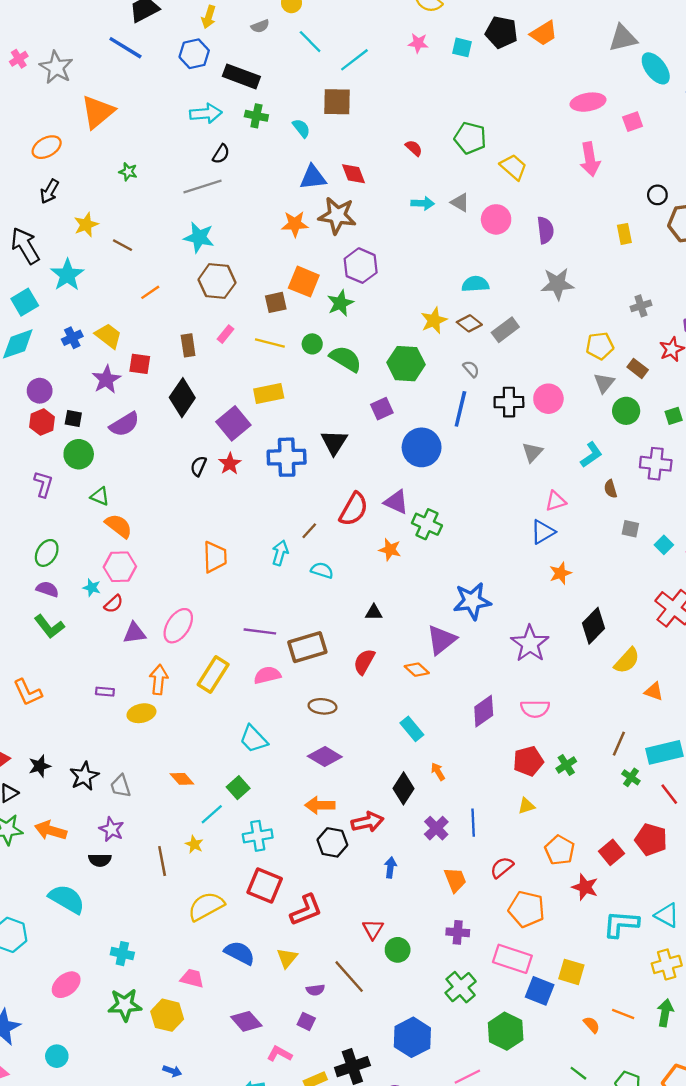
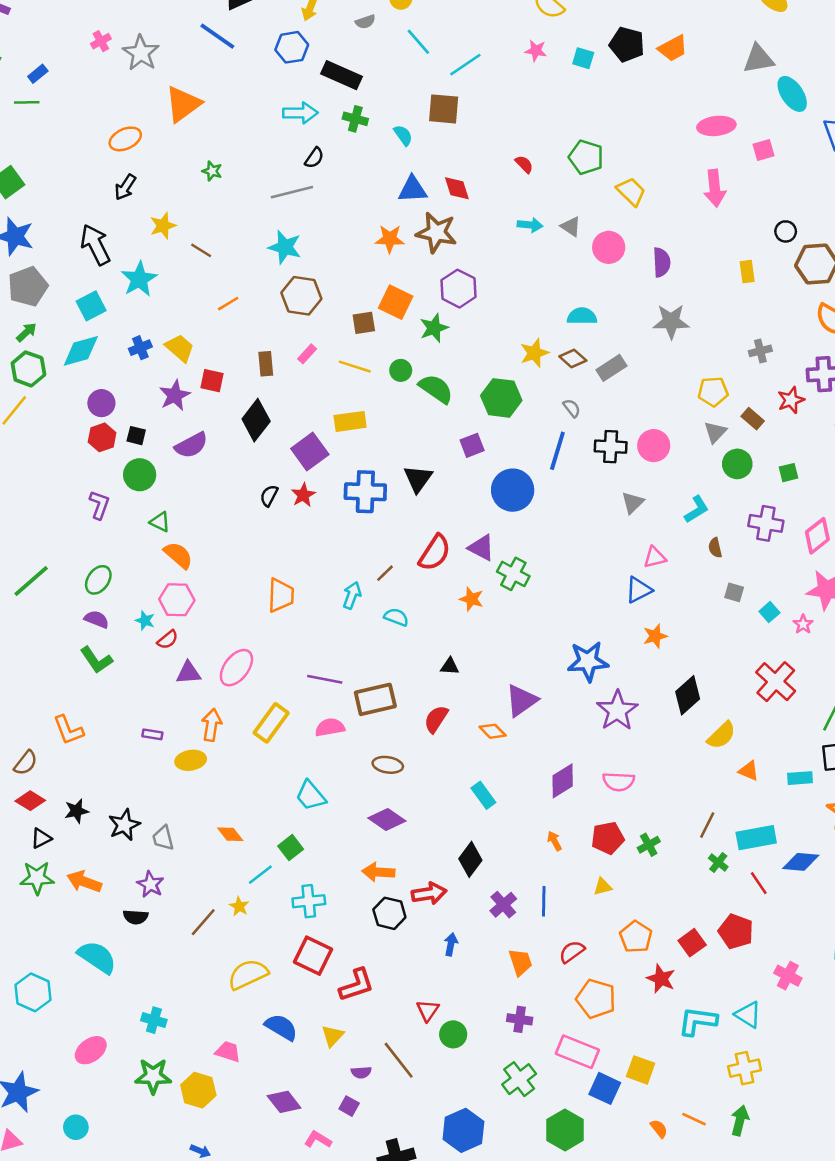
blue star: (472, 601) -> (588, 661), moved
orange arrow: (438, 772) -> (554, 841), moved
brown line: (162, 861) -> (203, 922), turned 48

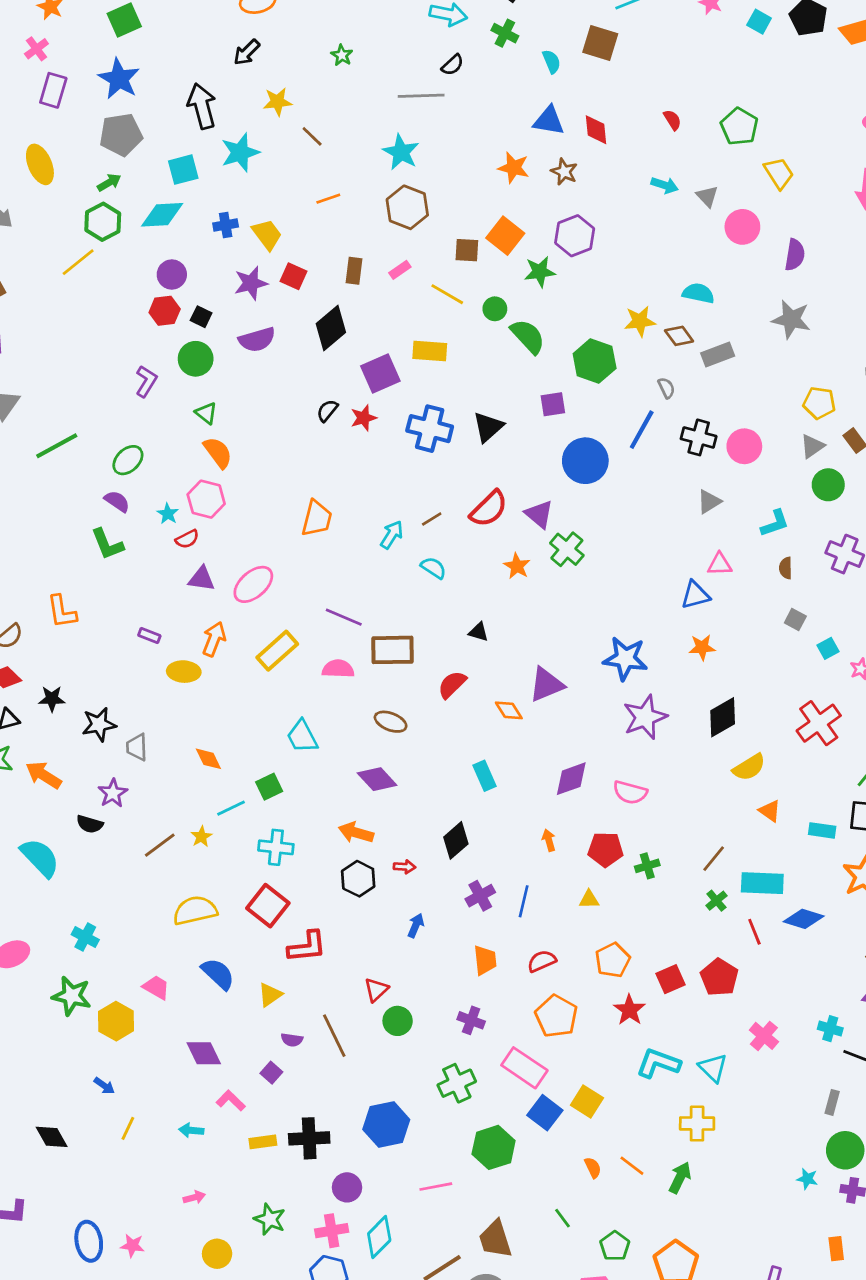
brown star: (436, 233) -> (564, 172), size x0.6
red arrow: (429, 893) -> (404, 867), size x0.6

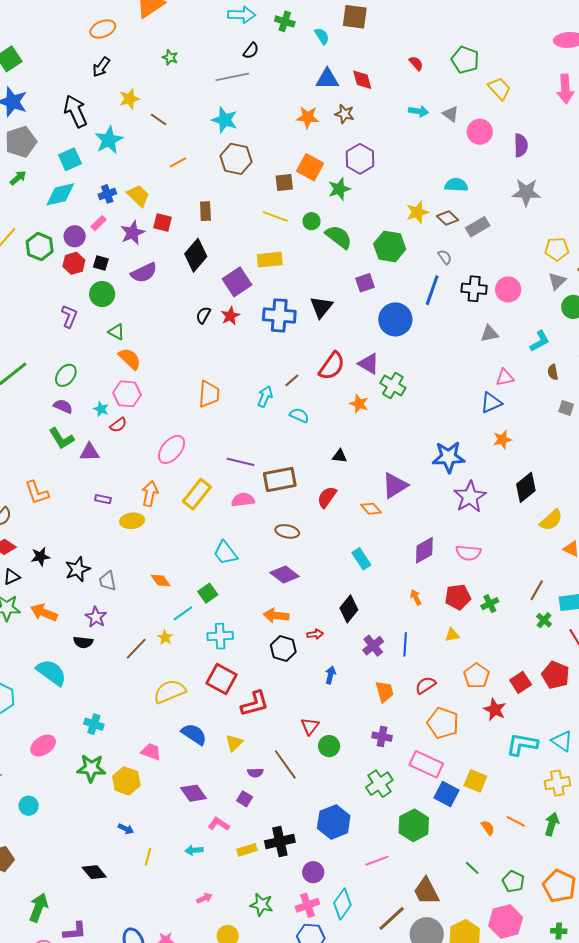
green hexagon: (103, 222) -> (40, 247), moved
pink rectangle: (400, 270) -> (99, 223), moved
gray triangle: (709, 502) -> (489, 334), turned 30
purple triangle: (202, 579) -> (90, 452), moved

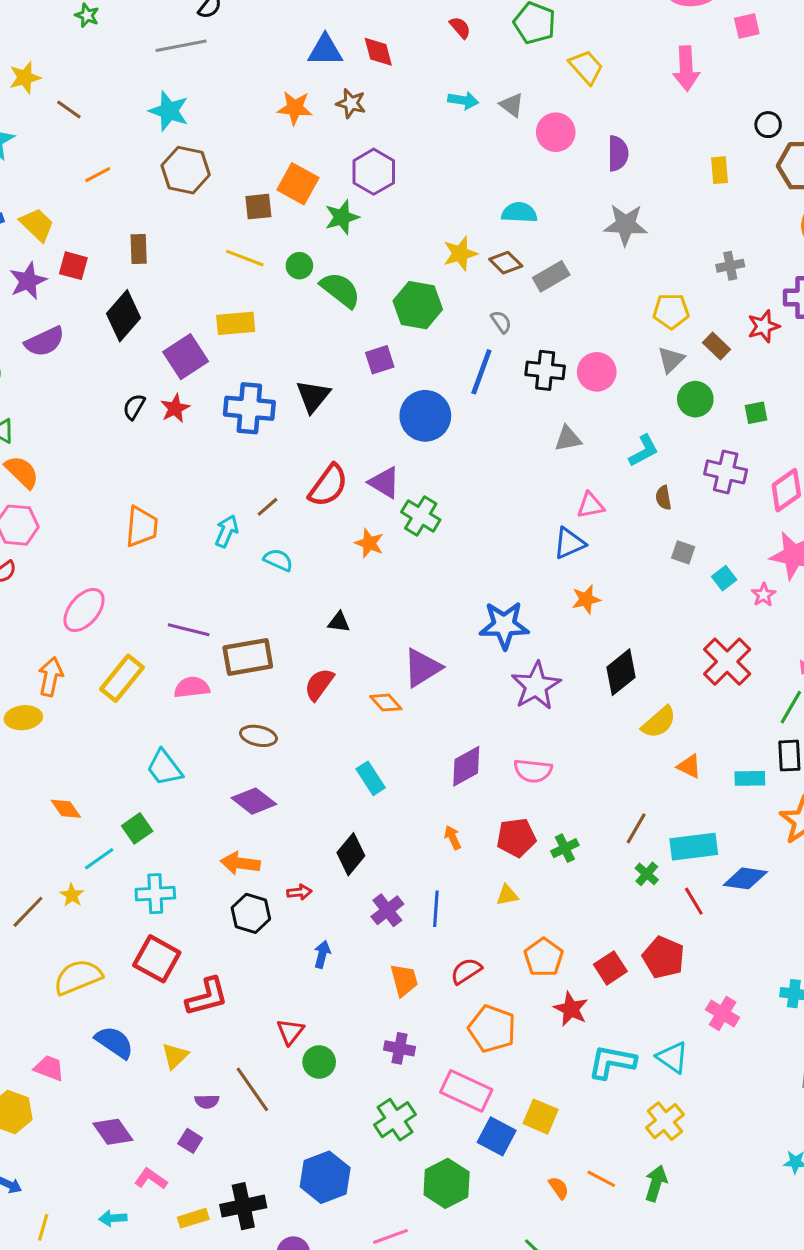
yellow cross: (557, 783) -> (665, 1121), turned -30

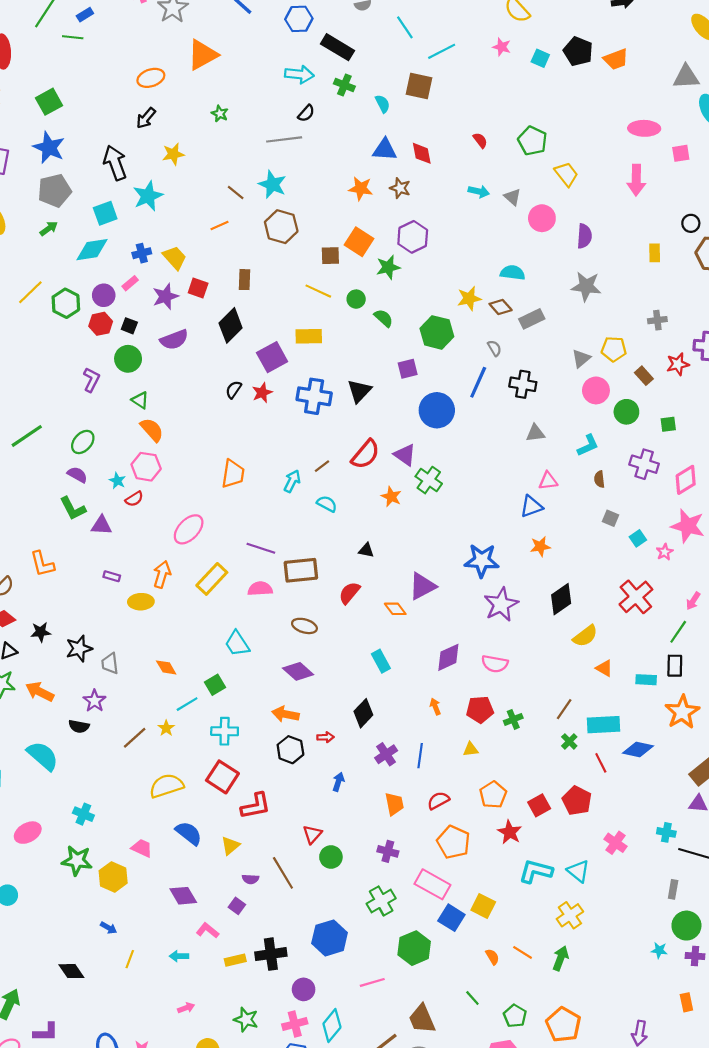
brown line: (69, 109) -> (236, 193), moved
green semicircle: (340, 290) -> (384, 318), size x0.7
gray triangle: (671, 360) -> (581, 358), moved
pink circle: (597, 372) -> (596, 390), moved

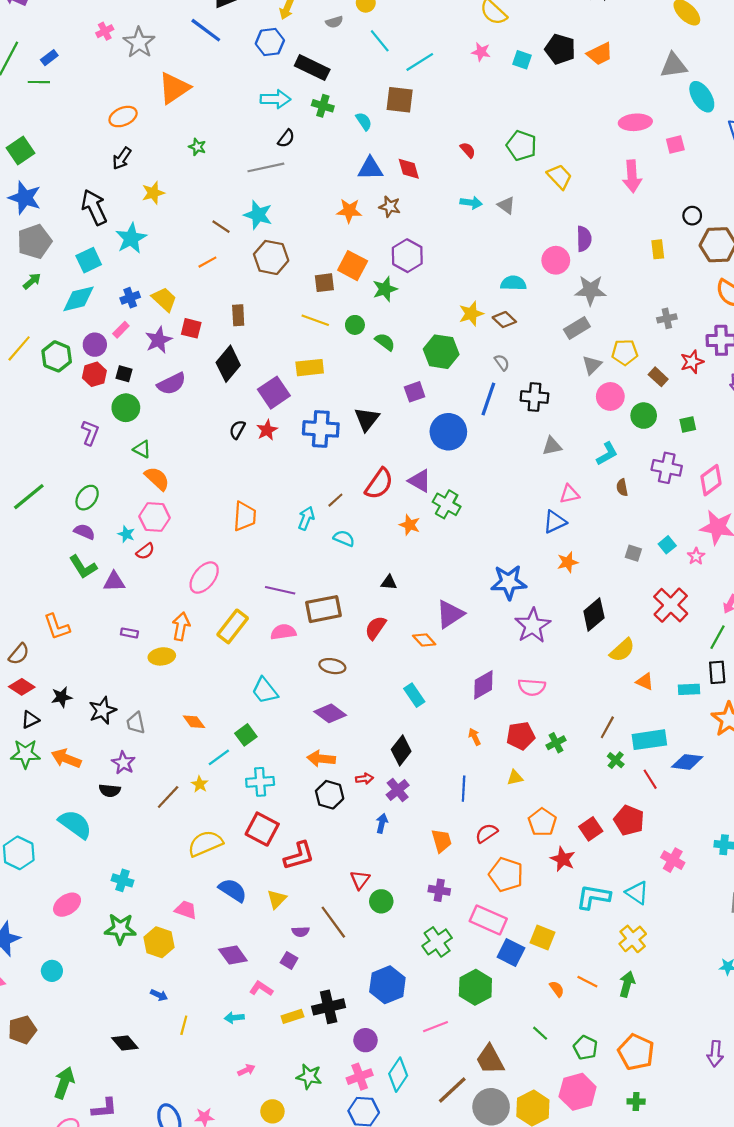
pink circle: (542, 218) -> (556, 260), moved
gray rectangle: (532, 319) -> (577, 328), moved
gray square: (610, 518) -> (633, 553), moved
purple cross: (386, 754) -> (398, 790), moved

